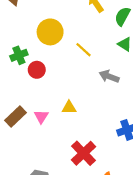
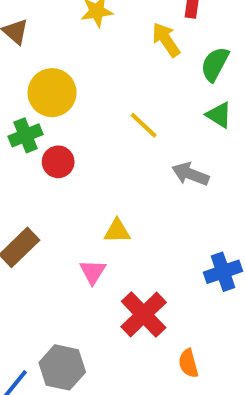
yellow circle: (50, 32) -> (52, 93), moved
pink triangle: (41, 117) -> (93, 272), moved

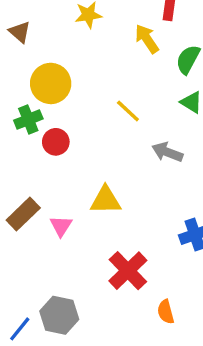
yellow triangle: (117, 231) -> (106, 200), size x1.4
pink triangle: (93, 272) -> (61, 226), moved

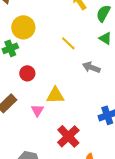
red circle: (56, 142) -> (27, 73), moved
pink triangle: (61, 226) -> (37, 110), moved

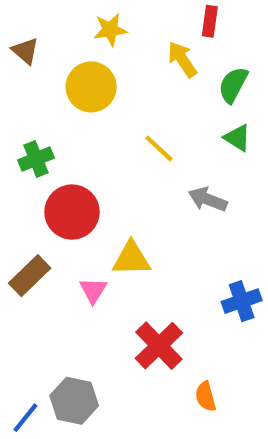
yellow circle: (23, 27) -> (91, 87), moved
red circle: (27, 73) -> (72, 212), size x1.6

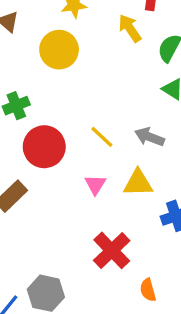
yellow line: (159, 148) -> (102, 137), moved
yellow triangle: (131, 259) -> (138, 183), moved
pink triangle: (93, 290) -> (95, 185), moved

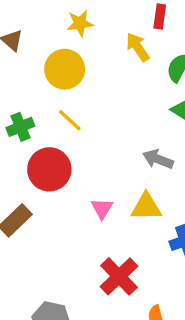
yellow line: (102, 137) -> (70, 120), moved

